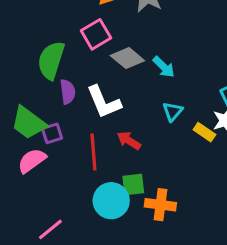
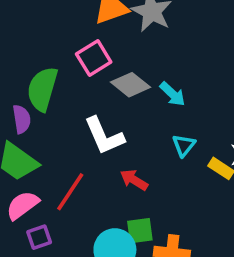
purple semicircle: (68, 92) -> (22, 119), moved
purple square: (52, 133) -> (39, 237), moved
red line: (93, 152) -> (70, 192), moved, turned 39

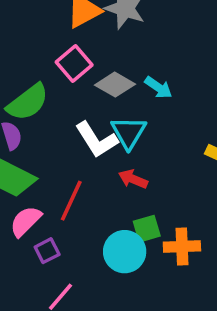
green semicircle: (42, 89) -> (28, 102), turned -135
cyan triangle: (184, 145) -> (129, 132), moved, size x1.5

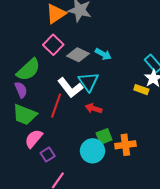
red line: (71, 201) -> (56, 106), moved

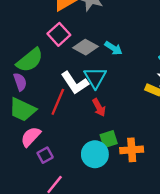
red arrow: (93, 108) -> (99, 107), turned -140

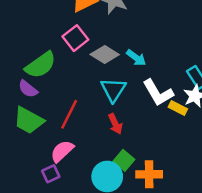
purple semicircle: (20, 82) -> (28, 89), turned 144
white L-shape: (75, 83) -> (158, 93), moved
pink semicircle: (31, 137) -> (62, 151), moved
green square: (109, 139) -> (124, 160), turned -36

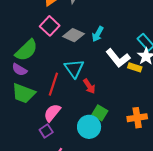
cyan arrow: (136, 58) -> (98, 34), turned 91
cyan triangle: (113, 90) -> (74, 68), moved
orange cross: (149, 174) -> (137, 118), moved

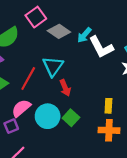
white L-shape: (118, 58) -> (101, 47), moved
yellow rectangle: (135, 67) -> (108, 106), moved, turned 64
cyan circle: (89, 127) -> (48, 116), moved

